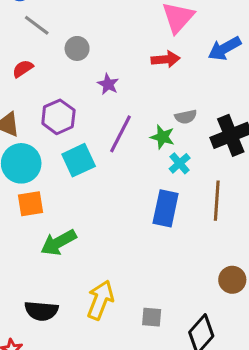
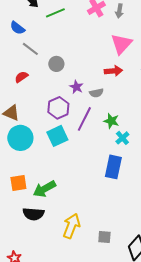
purple hexagon: (58, 117) -> (58, 108), moved
gray semicircle: (186, 117) -> (96, 93), moved
orange square: (30, 204) -> (18, 183), moved
black semicircle: (41, 311) -> (33, 214), moved

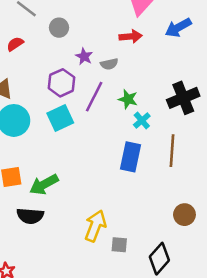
yellow arrow: (71, 226) -> (95, 226), moved

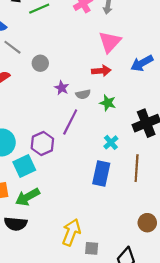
purple hexagon: (61, 83) -> (42, 143), moved
green star: (128, 99) -> (108, 103), moved
cyan square: (60, 118) -> (24, 166), moved

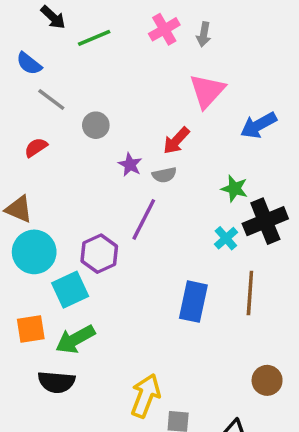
red arrow: (101, 71) -> (176, 141), moved, turned 138
green star: (108, 103) -> (235, 189), moved
cyan cross: (111, 142) -> (226, 238), moved

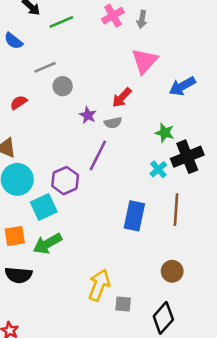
gray line: (51, 100) -> (45, 67), moved, turned -60
brown circle: (267, 380) -> (172, 271), moved
black semicircle: (56, 382) -> (19, 275), moved

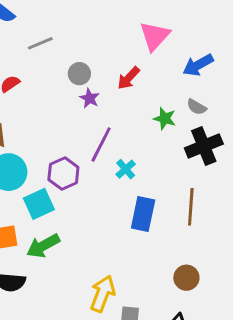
gray circle: (63, 86) -> (79, 74), moved
gray semicircle: (113, 123) -> (197, 107), moved, turned 42
green star: (165, 133) -> (165, 119), moved
cyan cross: (158, 169) -> (126, 169), moved

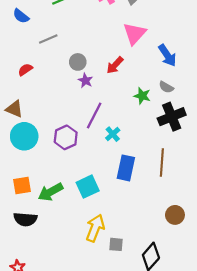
blue arrow: (198, 65) -> (167, 55), turned -95
cyan square: (39, 204) -> (88, 187), moved
brown circle: (186, 278) -> (175, 215), moved

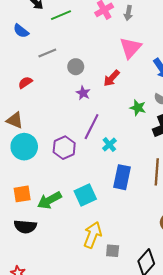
gray circle: (78, 62) -> (76, 67), moved

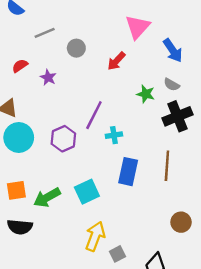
purple star: (83, 93) -> (48, 78), moved
cyan cross: (109, 145) -> (114, 135), turned 32
gray square: (113, 251) -> (118, 254), turned -32

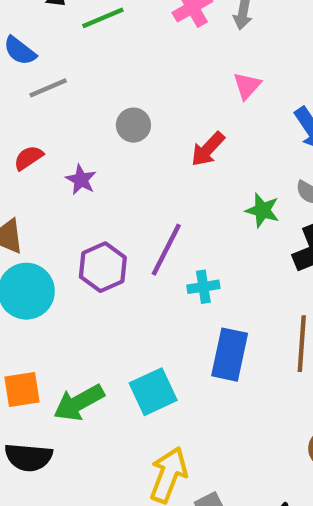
pink triangle: (137, 27) -> (247, 86), size x0.6
gray line: (45, 33) -> (48, 88), moved
purple hexagon: (63, 139) -> (103, 267), moved

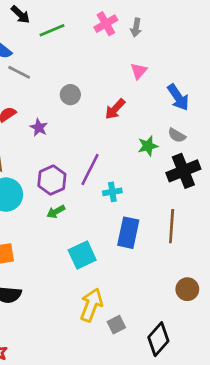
gray line: (48, 88) -> (19, 72), turned 50
green star: (262, 210) -> (148, 146), turned -30
green arrow: (79, 403) -> (56, 212), moved, size x0.6

